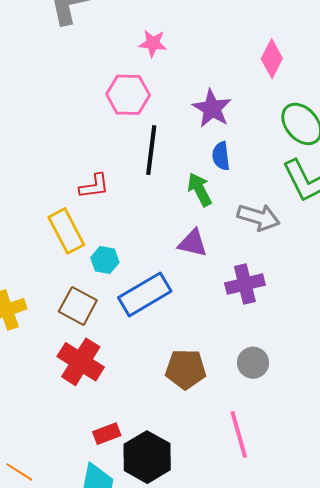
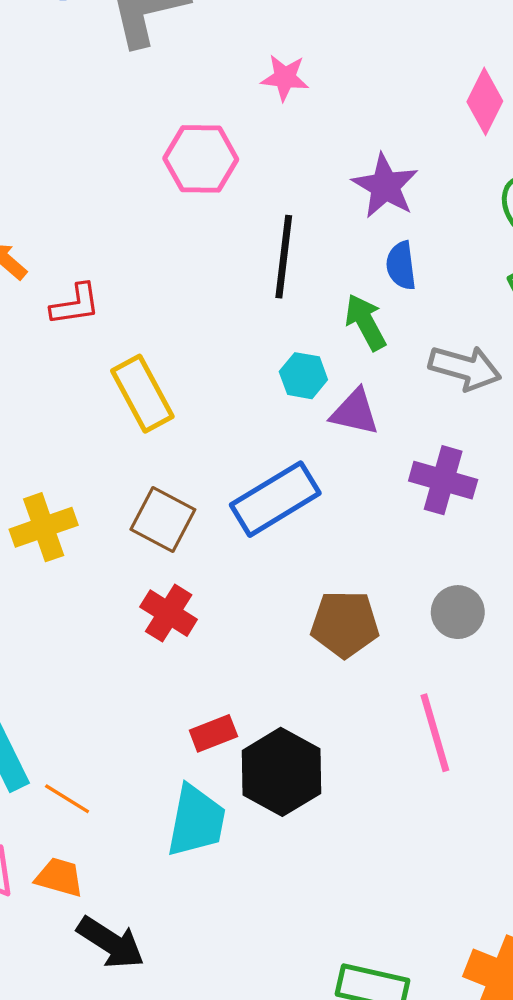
pink hexagon: (128, 95) -> (201, 159), moved
red L-shape: (94, 186) -> (75, 304), moved
cyan hexagon: (105, 260) -> (303, 376), moved
purple cross: (245, 284) -> (443, 480), turned 30
red cross: (81, 362) -> (169, 613), size x0.7

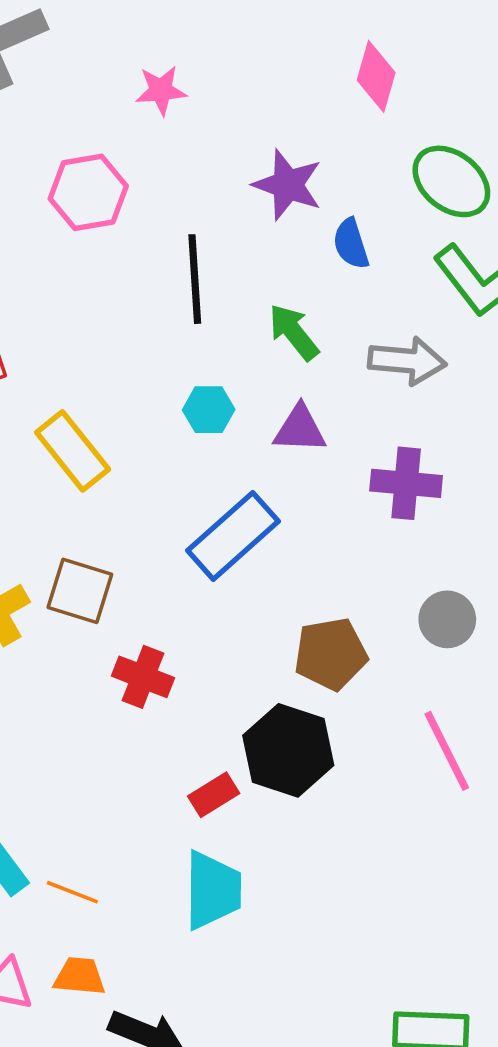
blue semicircle: (401, 266) -> (351, 244), moved
cyan hexagon: (303, 376) -> (209, 410), moved
brown square: (163, 519) -> (80, 591), moved
black hexagon: (282, 772) -> (288, 750), moved

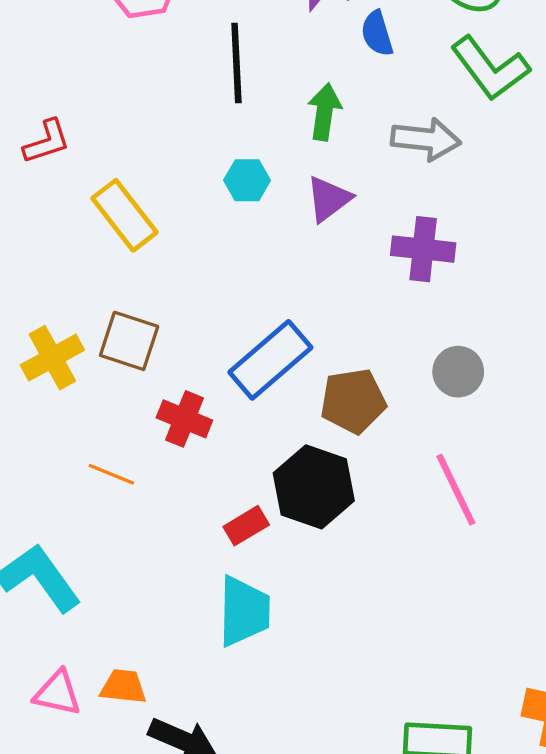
green arrow: (294, 332) -> (324, 112), turned 46
purple triangle: (300, 429) -> (329, 199), turned -40
blue rectangle: (233, 536) -> (270, 360), moved
orange line: (72, 892) -> (111, 474), moved

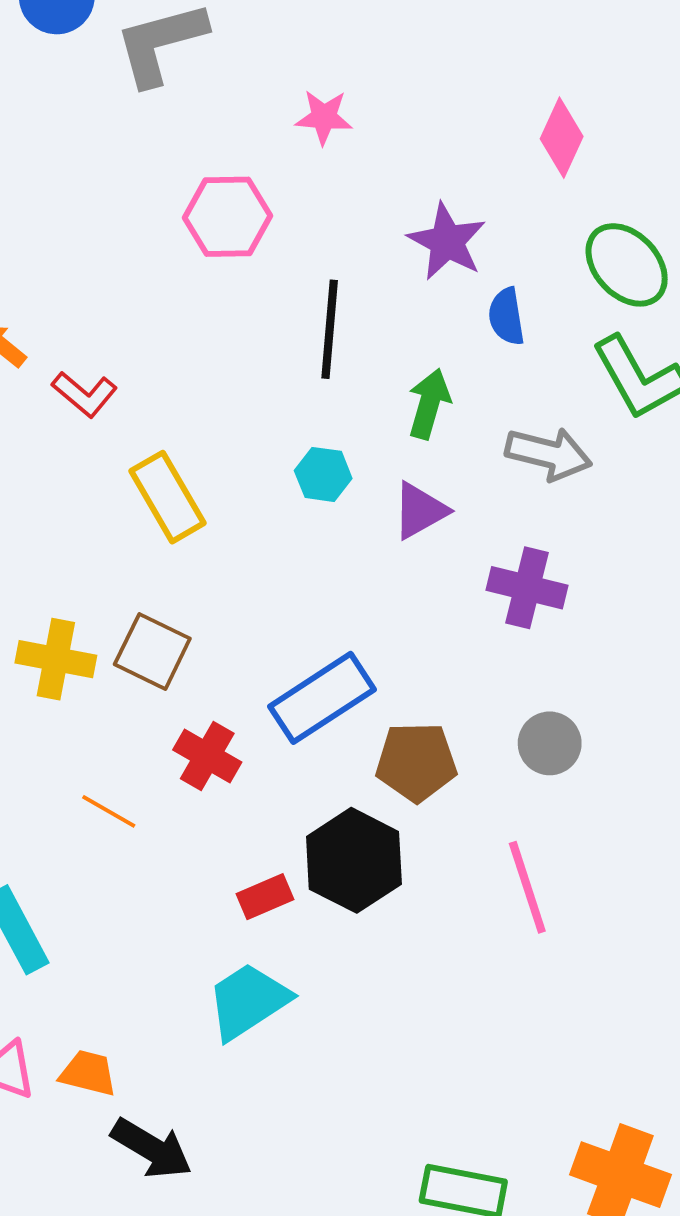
red L-shape: (47, 142) -> (85, 394), turned 50
yellow cross: (52, 358) -> (56, 659), turned 32
cyan trapezoid: (244, 611) -> (248, 1001), turned -132

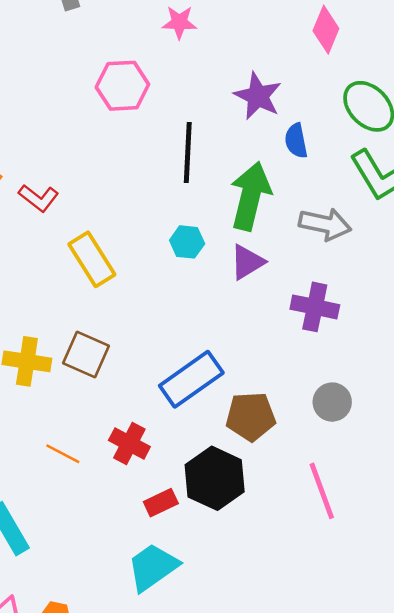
green arrow: (429, 404) -> (250, 196), size x1.6
red cross: (207, 756) -> (129, 444), moved

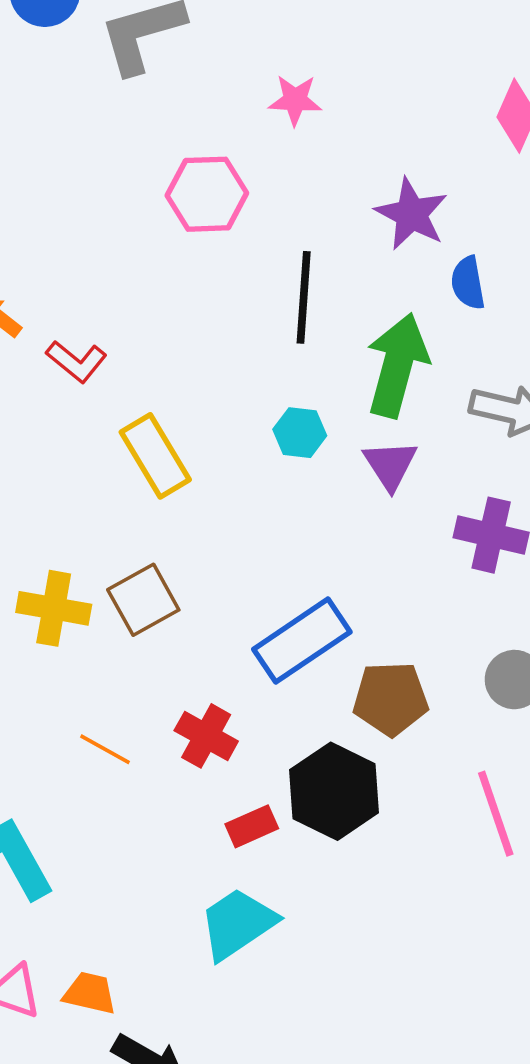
purple triangle: (247, 262) -> (390, 465), turned -33
brown square: (86, 354) -> (143, 600), turned 36

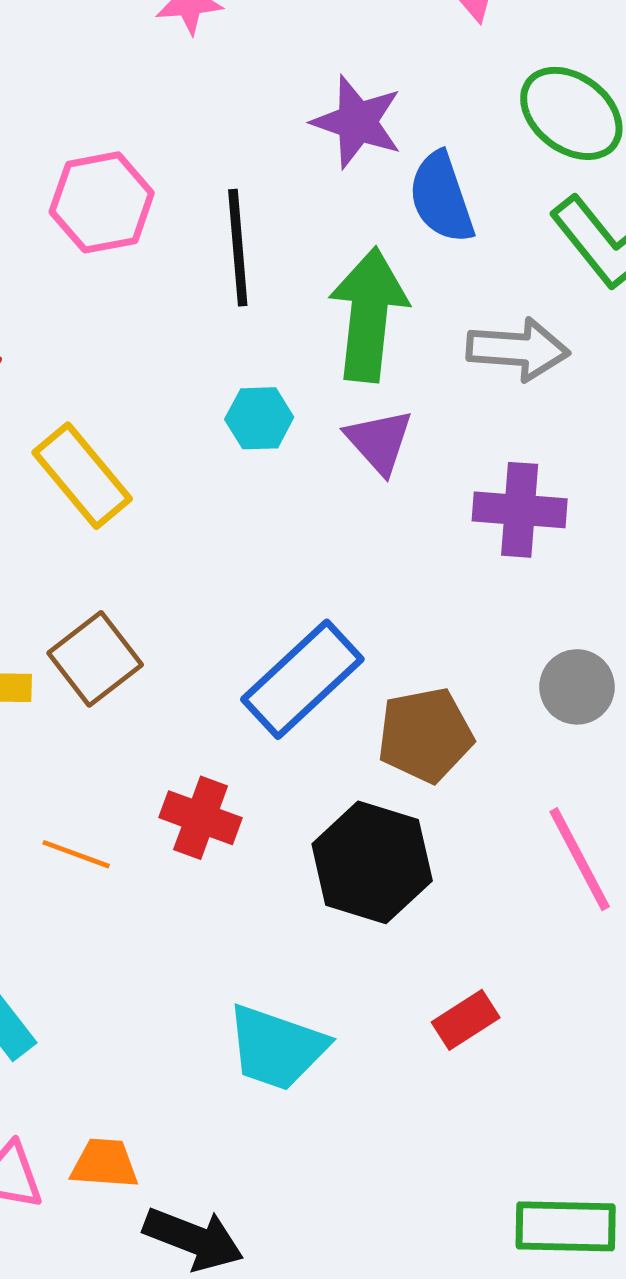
pink hexagon: (207, 194) -> (102, 202), moved
blue semicircle: (468, 283) -> (441, 198), size x1.4
red rectangle: (252, 826) -> (466, 1020), moved
cyan trapezoid: (238, 924) -> (277, 1048), turned -118

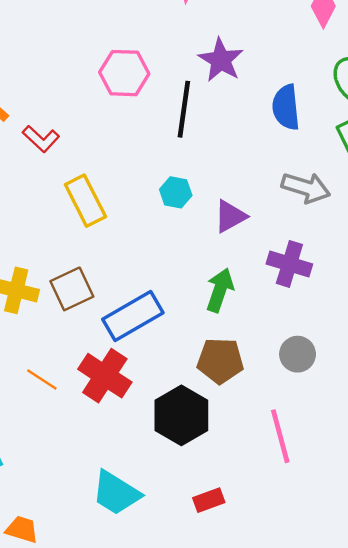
purple star: (357, 122) -> (221, 60), moved
green arrow: (369, 315) -> (220, 290), moved, size x0.7
purple triangle: (379, 441) -> (230, 216), turned 30
blue rectangle: (302, 679) -> (133, 316), moved
red cross: (201, 818) -> (105, 376), size x1.4

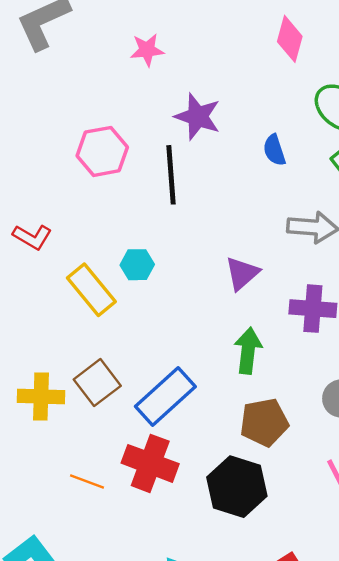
blue semicircle: (286, 107) -> (274, 150), size x0.7
cyan hexagon: (176, 192) -> (137, 265), moved

